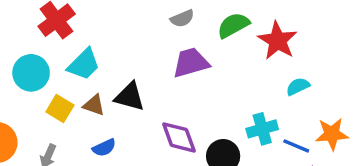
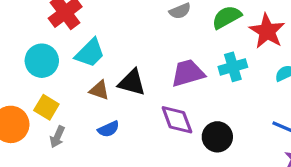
purple trapezoid: (191, 63) -> (188, 73), moved
yellow square: (60, 109) -> (46, 107), moved
cyan cross: (262, 129) -> (233, 67), moved

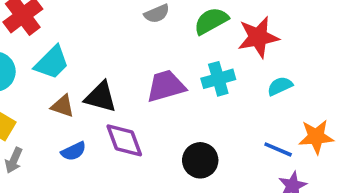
red star: (267, 31) -> (258, 37), turned 30
purple diamond: (177, 120) -> (124, 140), moved

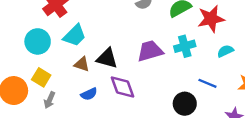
blue line: (278, 149) -> (207, 83), moved
black circle: (200, 160) -> (185, 104), moved

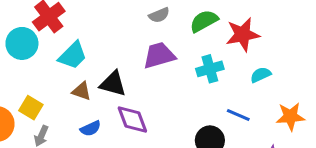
cyan circle: (38, 41) -> (22, 43), moved
purple trapezoid: (150, 51) -> (159, 55), moved

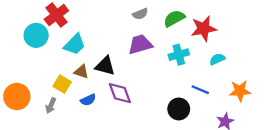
yellow square: (31, 108) -> (62, 84), moved

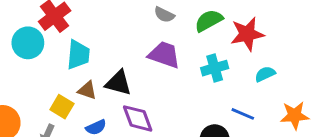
gray semicircle: (140, 14) -> (164, 15), turned 49
cyan trapezoid: (75, 44) -> (78, 55), turned -40
purple trapezoid: (140, 44) -> (164, 55), turned 35

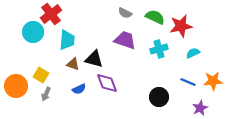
green semicircle: (209, 21) -> (155, 17), turned 54
yellow square: (62, 107) -> (41, 75), moved
blue line: (243, 114) -> (188, 82), moved

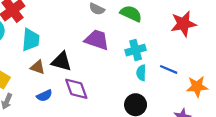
red star: (181, 26) -> (183, 24), moved
cyan semicircle: (193, 53) -> (141, 73), moved, turned -64
blue line: (188, 82) -> (169, 69), moved

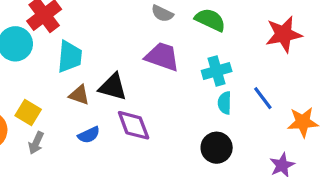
blue line: (169, 69) -> (263, 98), turned 30

